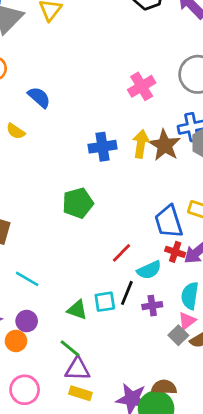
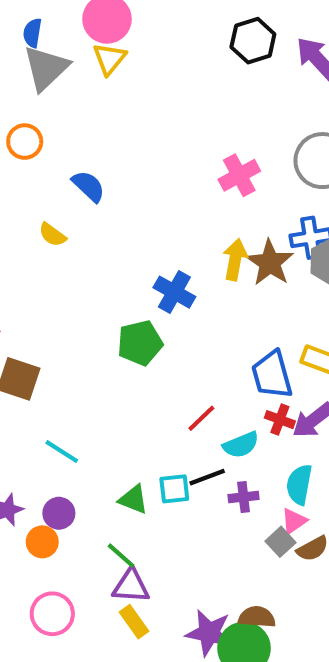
blue cross: (102, 147) -> (174, 292), moved, turned 36
black line: (127, 293) -> (207, 477), turned 45
yellow rectangle: (80, 393) -> (134, 622), turned 35

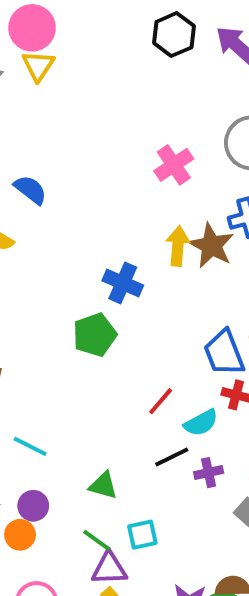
cyan square: (174, 489) -> (142, 535), moved

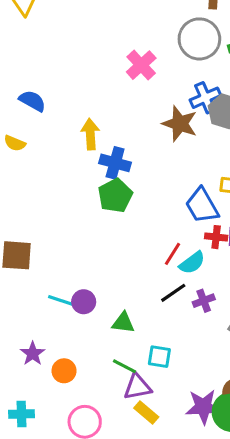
yellow arrow: (178, 246) -> (90, 134), moved
green pentagon: (95, 335) -> (115, 196), moved
red line: (161, 401) -> (172, 254), moved
purple circle: (33, 506) -> (84, 302), moved
cyan square: (142, 535) -> (159, 357), turned 30

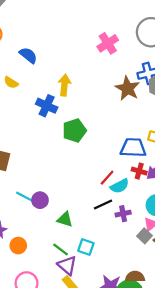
blue cross: (115, 163) -> (47, 106), moved
blue trapezoid: (202, 206) -> (133, 148), turned 112
purple triangle: (137, 387) -> (67, 265), turned 42

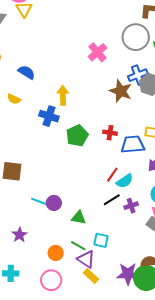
red cross: (139, 171) -> (110, 133), moved
orange circle: (18, 246) -> (56, 253), moved

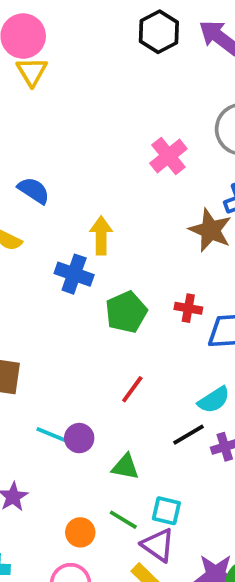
red line: (112, 175) -> (132, 389), moved
purple triangle: (86, 259) -> (158, 545), moved

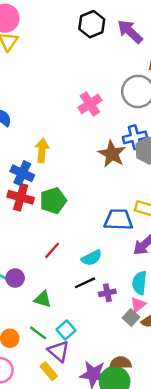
red cross: (188, 308) -> (21, 197), moved, size x1.5
cyan semicircle: (214, 400) -> (92, 258), moved
cyan square: (166, 511) -> (66, 330), turned 30

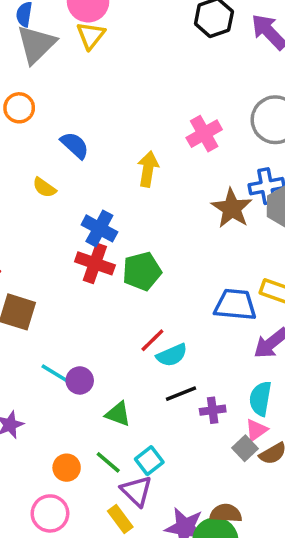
yellow arrow: (42, 150) -> (148, 169), moved
red line: (52, 250) -> (152, 340), moved
cyan semicircle: (92, 258) -> (172, 355), moved

